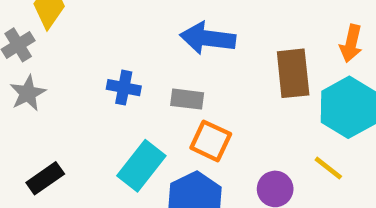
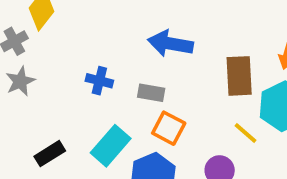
yellow line: (328, 168) -> (245, 133), moved
black rectangle: (45, 178) -> (50, 154), moved

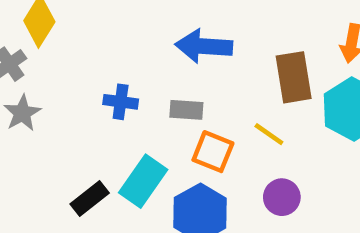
yellow line: (245, 133) -> (269, 134), moved
black rectangle: (50, 154) -> (90, 198), moved

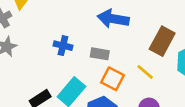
brown rectangle: (294, 77) -> (162, 41), turned 32

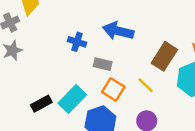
blue cross: (63, 46) -> (77, 42), moved

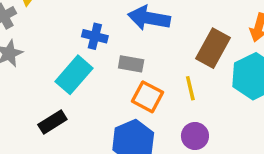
yellow line: (145, 85) -> (190, 88), turned 36
cyan rectangle: (72, 99) -> (74, 75), moved

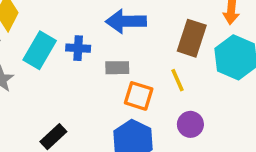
cyan rectangle: (74, 75) -> (40, 50), moved

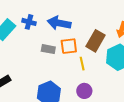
blue cross: (78, 48) -> (29, 22), moved
orange square: (139, 96) -> (69, 46), moved, turned -36

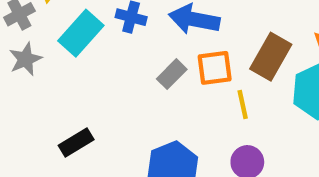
gray rectangle: (48, 49) -> (172, 74), turned -56

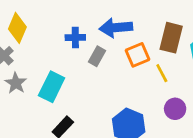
cyan rectangle: (81, 33) -> (52, 87), moved
gray rectangle: (172, 74) -> (97, 56), moved

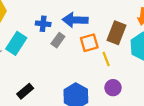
cyan rectangle: (52, 87) -> (16, 43), moved

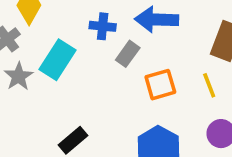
orange square: (89, 43) -> (160, 85), moved

